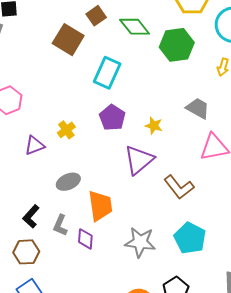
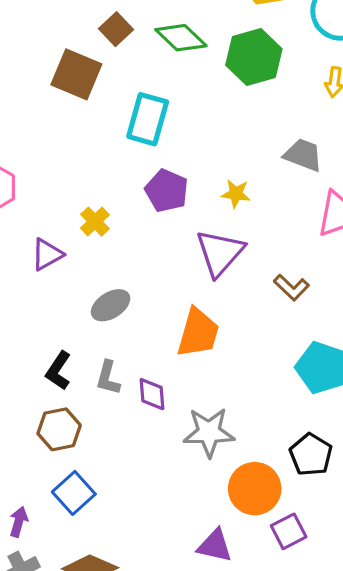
brown L-shape: (179, 187) -> (291, 287), size x0.7
orange trapezoid: (100, 206) -> (198, 333), moved, turned 32
gray star: (140, 242) -> (209, 432), moved

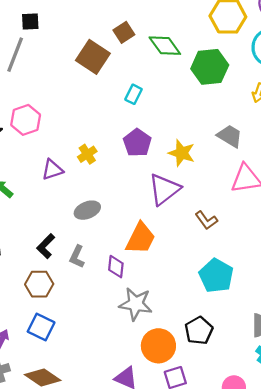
cyan rectangle: (148, 119) -> (133, 94), size x0.6
yellow star: (236, 194) -> (182, 153), size x1.4
purple diamond: (152, 394) -> (116, 267), moved
blue square: (74, 493) -> (41, 327), turned -32

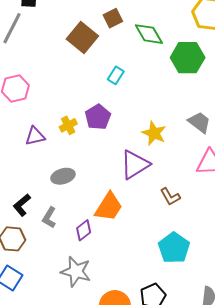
purple pentagon: (137, 143) -> (98, 117), moved
purple diamond: (116, 267) -> (84, 230), turned 40
gray star: (136, 304) -> (76, 271), moved

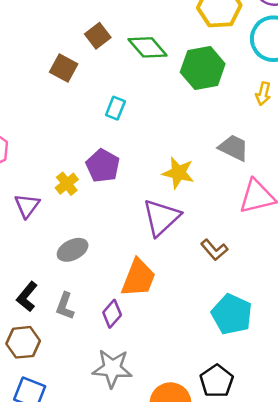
brown square: (82, 38) -> (64, 68), size x0.7
purple triangle: (35, 136) -> (27, 206), turned -30

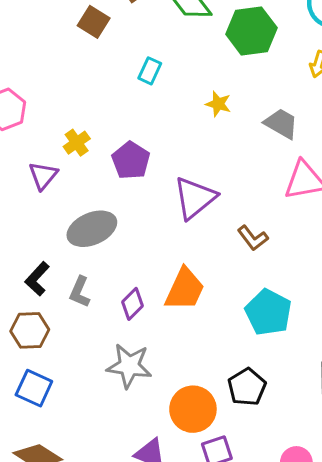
purple pentagon: (103, 166) -> (131, 160), moved
yellow star: (178, 173) -> (218, 104), moved, size x0.7
yellow cross: (67, 184) -> (77, 143), moved
gray ellipse: (73, 250) -> (92, 229), size x1.4
orange trapezoid: (138, 278) -> (185, 289), moved

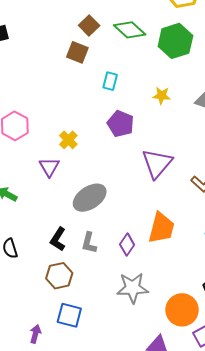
brown square: (94, 22) -> (77, 52), moved
purple pentagon: (131, 160) -> (121, 124), moved

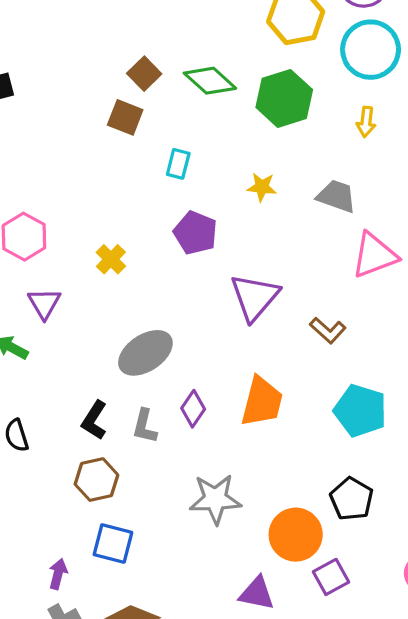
purple triangle: (49, 167) -> (44, 303), moved
purple diamond: (127, 245) -> (193, 409), moved

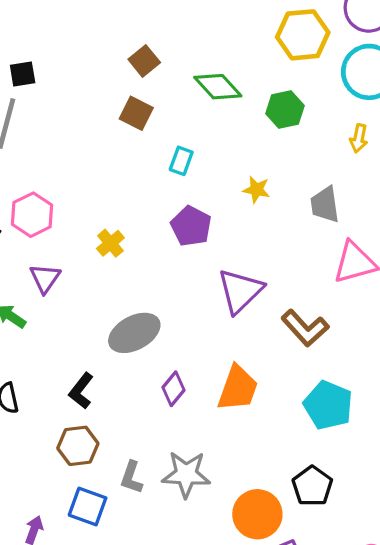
brown square: (144, 74) -> (144, 61), moved
green hexagon: (284, 98) -> (285, 110), size x0.7
gray trapezoid: (336, 196) -> (325, 205), turned -123
brown L-shape: (328, 330) -> (305, 328), size x1.4
gray L-shape: (145, 426) -> (131, 477), moved

